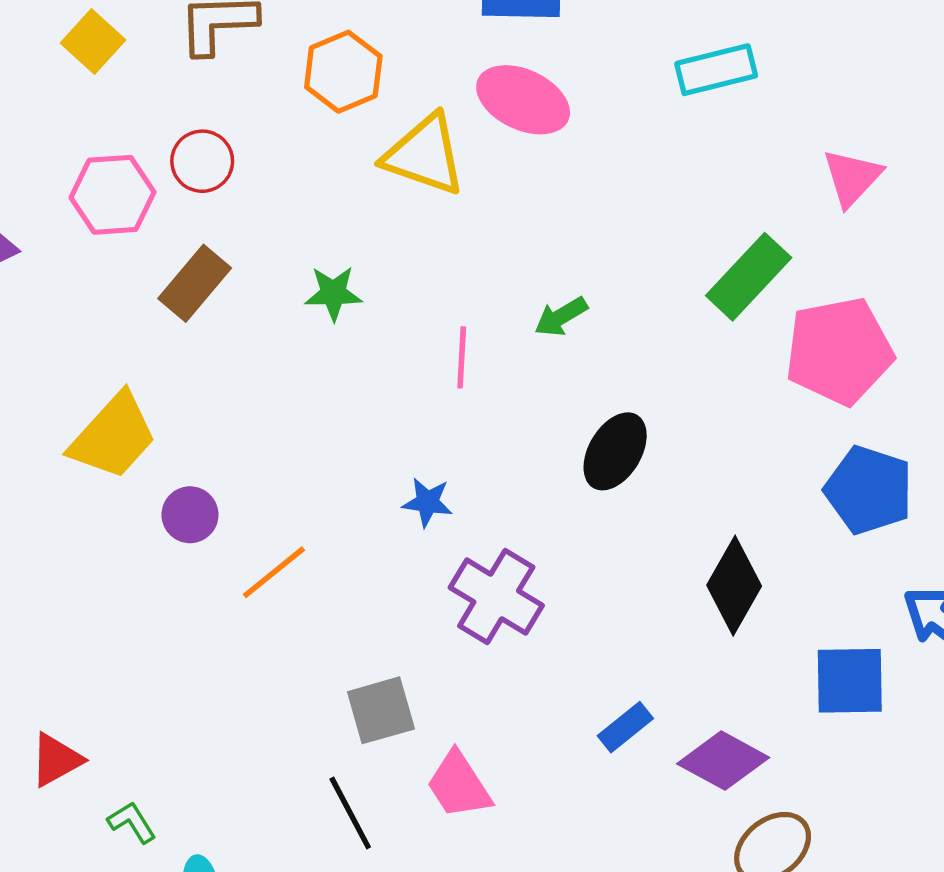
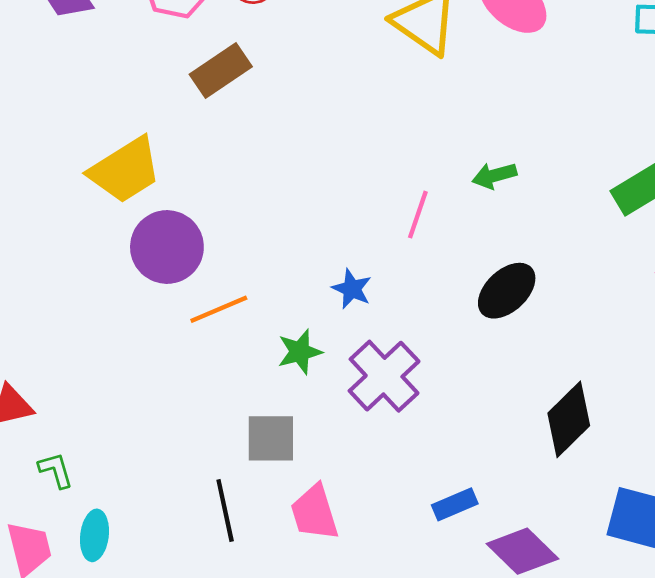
green star: (333, 293) -> (300, 352), moved, turned -30
pink line: (462, 357) -> (418, 215), moved
purple circle: (190, 515) -> (167, 247), size x1.6

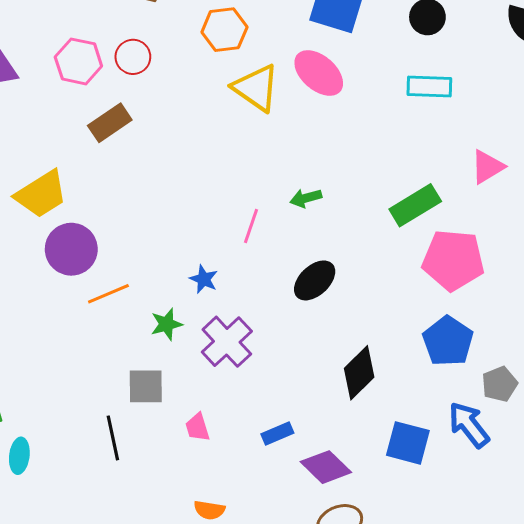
pink trapezoid: (314, 513) -> (198, 427), moved, size x0.7

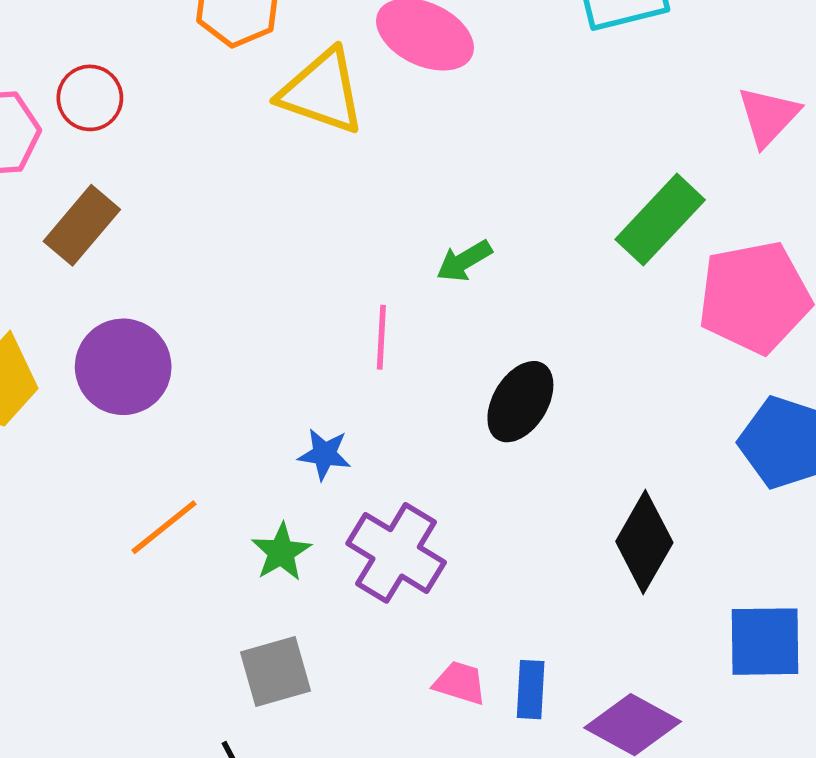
purple circle: (71, 249) -> (123, 367), moved
pink trapezoid: (198, 427) -> (460, 683), moved, turned 140
blue rectangle: (277, 434) -> (531, 690), turned -48

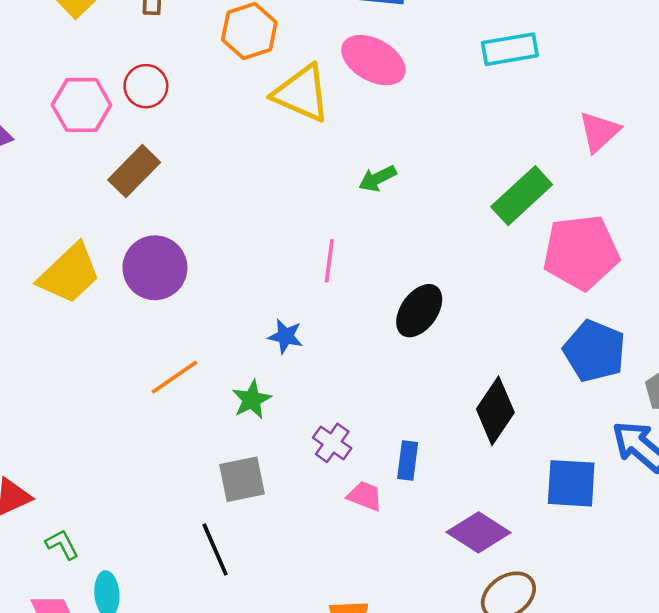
green arrow: (464, 261) -> (377, 178), moved
purple cross: (396, 553) -> (332, 443), moved, size x0.6
blue rectangle: (531, 690) -> (408, 461), moved

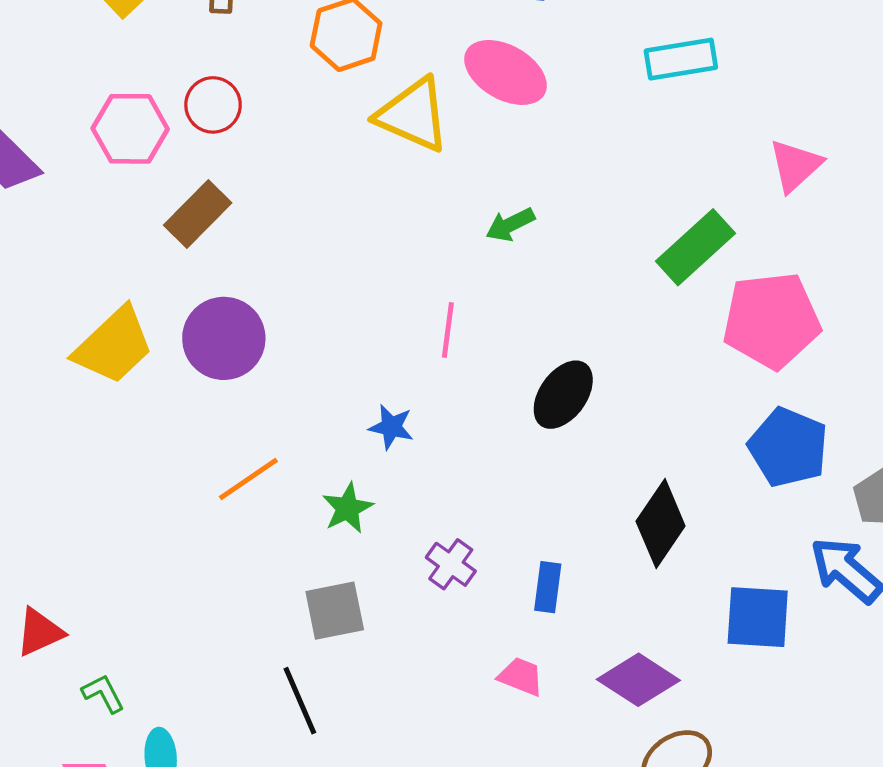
pink trapezoid: (365, 496) -> (521, 677), moved

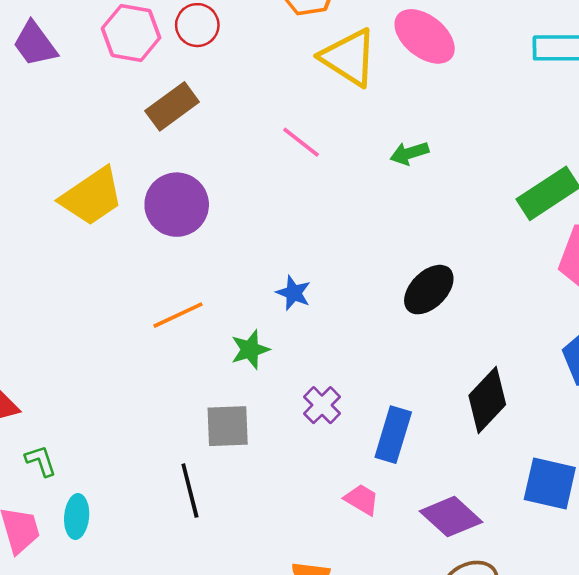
pink line: (448, 330) -> (301, 142), moved, turned -69
blue rectangle: (548, 587) -> (393, 435), size x1.4

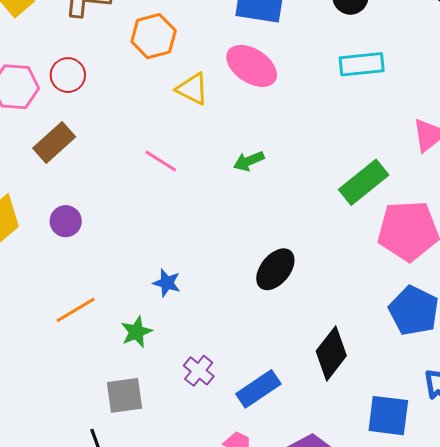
yellow triangle: (349, 57) -> (192, 89), size x0.7
purple circle: (177, 205) -> (66, 221), size x0.6
blue rectangle: (393, 435) -> (258, 389), turned 45

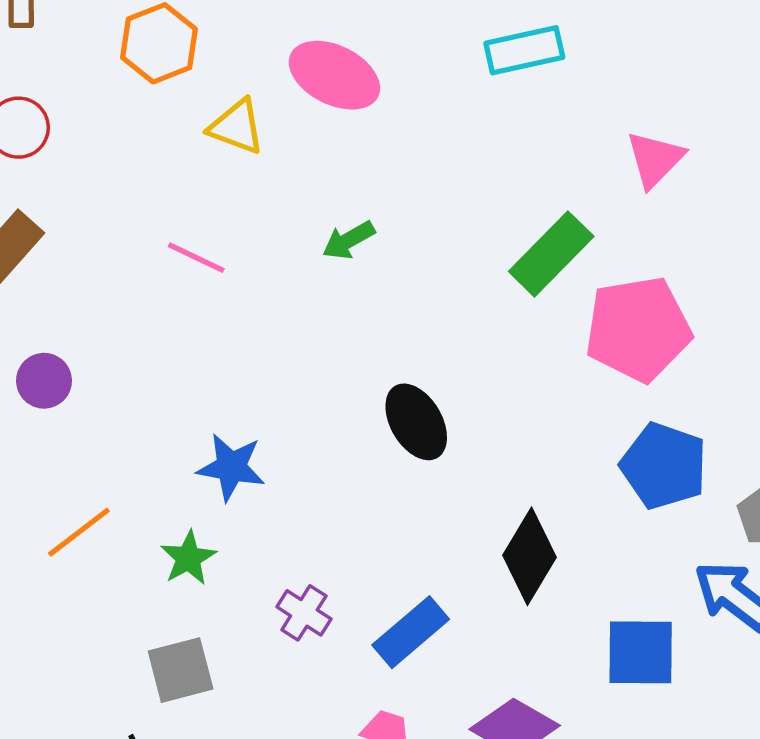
black ellipse: (275, 269) -> (416, 422), turned -63
blue star: (167, 283) -> (231, 467), size x1.4

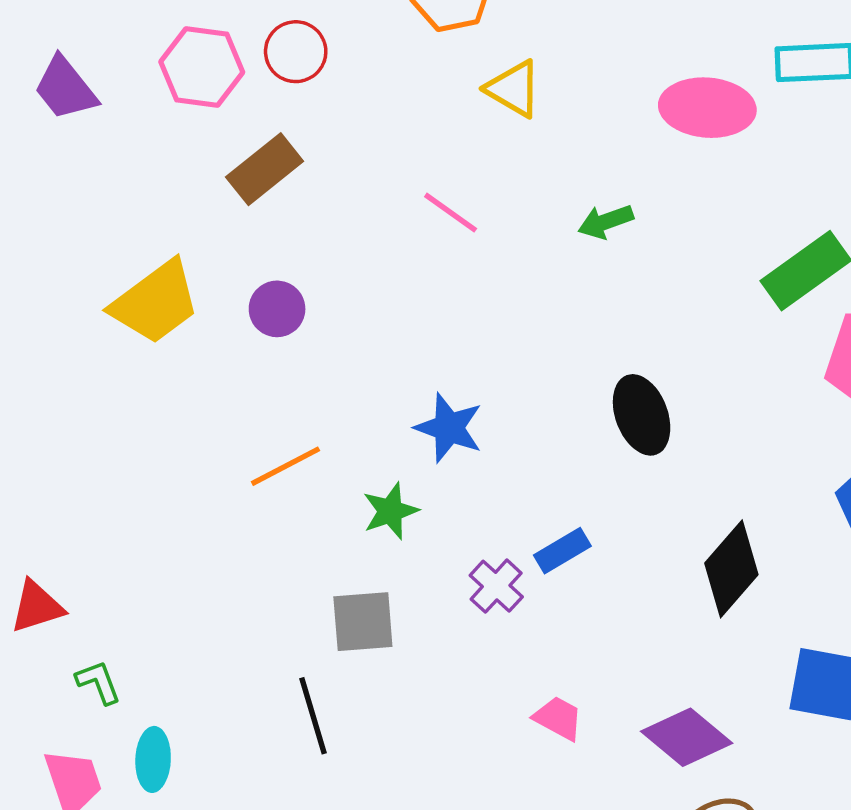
pink ellipse: (334, 75) -> (707, 108), moved, turned -32
blue rectangle: (411, 632) -> (562, 551), moved, size x0.7

